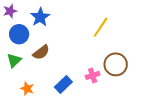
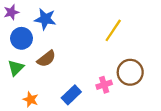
blue star: (40, 17) -> (45, 19), turned -30

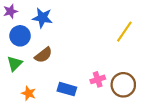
yellow line: (113, 30) -> (124, 32), moved
brown circle: (130, 72) -> (123, 85), moved
blue rectangle: (71, 95) -> (67, 89), turned 60

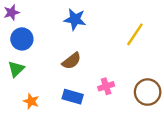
blue star: (42, 18) -> (75, 19), moved
brown semicircle: (43, 55) -> (71, 61), moved
brown circle: (123, 85) -> (148, 92), moved

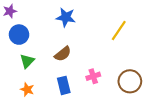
green triangle: (16, 69) -> (27, 61), moved
blue rectangle: (73, 97) -> (64, 85), turned 60

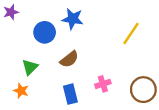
blue circle: (19, 35) -> (45, 32), moved
orange star: (27, 89) -> (21, 91), moved

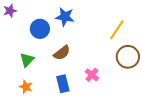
pink cross: (103, 84) -> (92, 75), turned -32
brown circle: (143, 90) -> (128, 57), moved
orange star: (21, 91) -> (26, 87), moved

